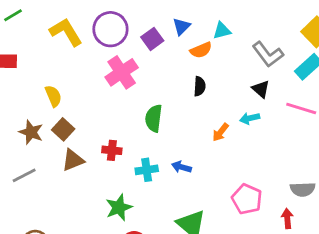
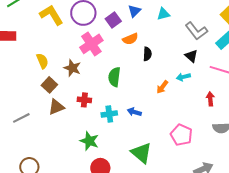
orange semicircle: (201, 50) -> (130, 39), moved
brown star: (31, 132) -> (72, 68), moved
green star: (119, 207) -> (89, 141), turned -30
red arrow: (287, 219) -> (210, 99), moved

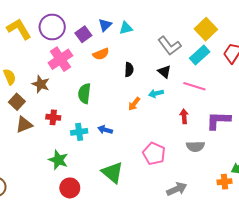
cyan triangle: (163, 14) -> (126, 28), moved
black semicircle: (147, 54) -> (129, 70), moved

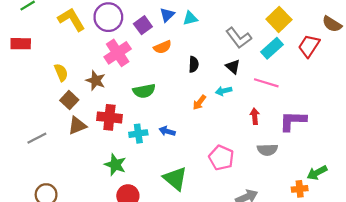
green semicircle: (84, 93) -> (144, 91), turned -108
red cross: (53, 117) -> (109, 117), size x1.5

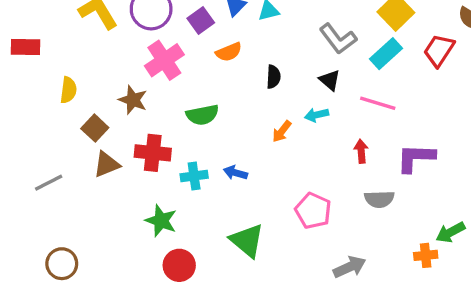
yellow semicircle: (61, 72) -> (68, 90), moved, turned 30

